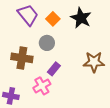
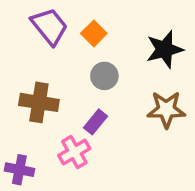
black star: (81, 18) -> (165, 49), moved, turned 30
gray circle: (47, 43) -> (104, 76), moved

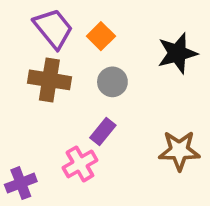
brown cross: (39, 102) -> (49, 80), moved
brown star: (166, 110) -> (179, 151), moved
purple cross: (19, 170) -> (21, 183), turned -32

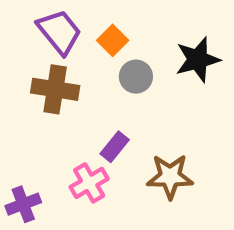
gray circle: (112, 82) -> (136, 77), moved
brown star: (179, 151) -> (170, 177), moved

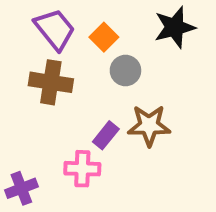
black star: (198, 60) -> (175, 27), moved
brown star: (170, 177) -> (149, 126), moved
pink cross: (89, 183) -> (82, 169), turned 32

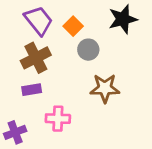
brown cross: (51, 82) -> (36, 58), turned -36
purple rectangle: (106, 135) -> (32, 90), moved, turned 42

